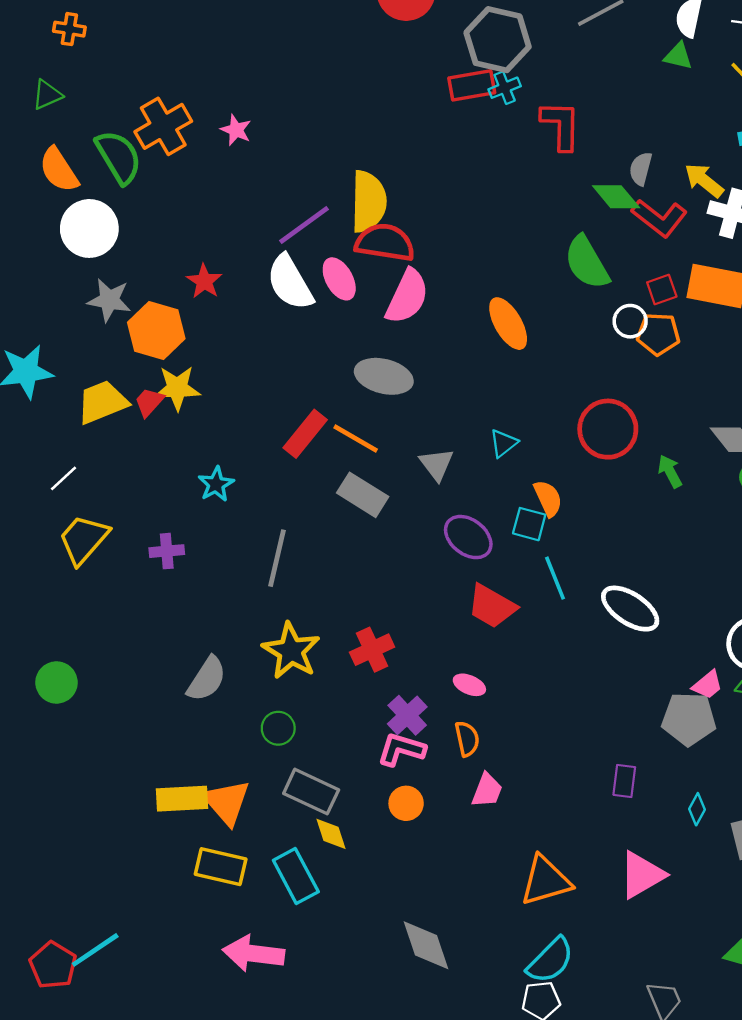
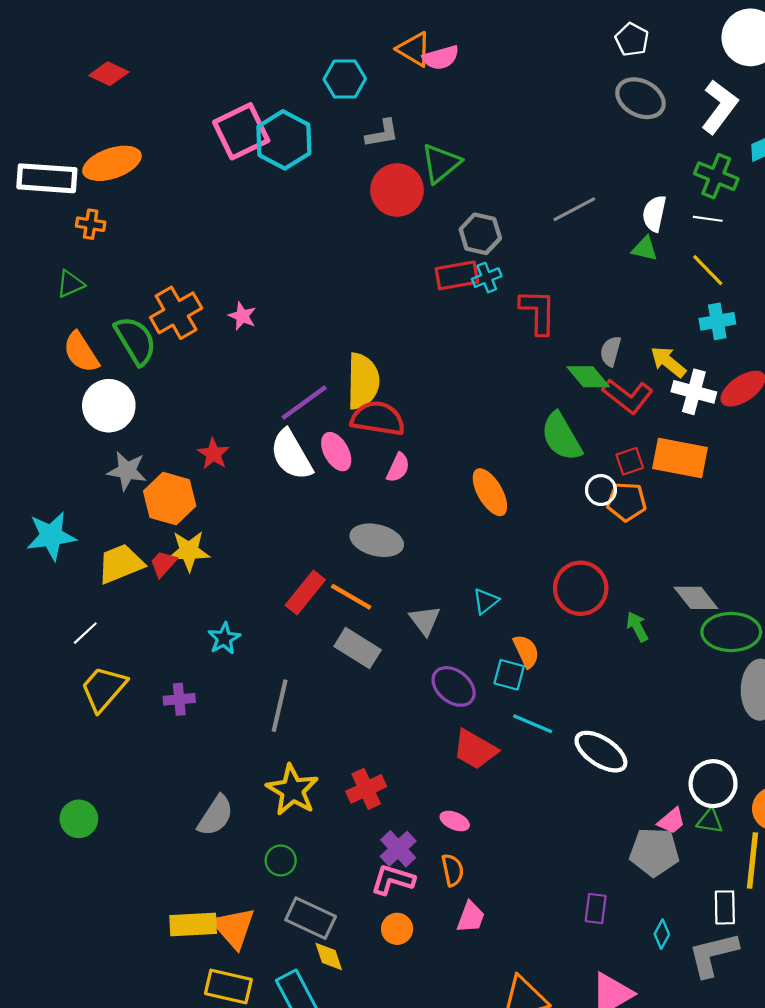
gray hexagon: (498, 40) -> (480, 234), size x0.7
pink semicircle: (407, 297) -> (398, 468), size x0.6
cyan line: (555, 578) -> (533, 724), turned -45

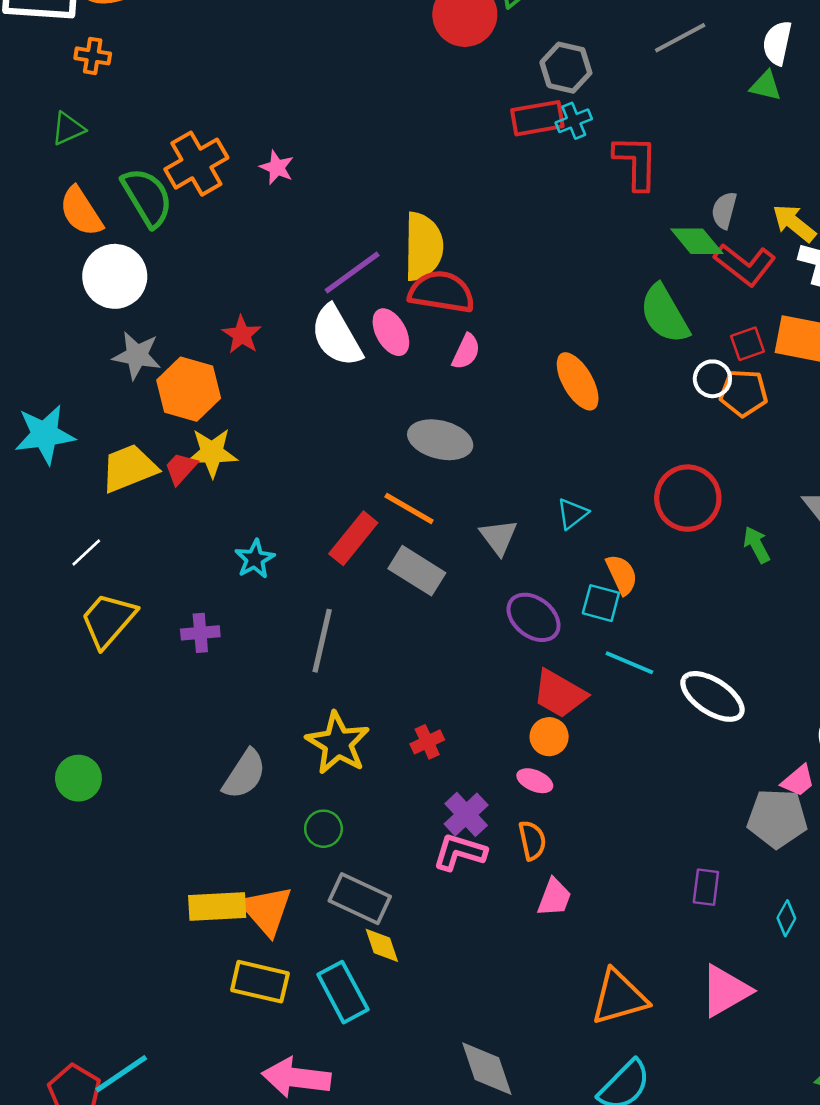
red rectangle: (305, 593) -> (353, 538), moved
red cross: (366, 789) -> (427, 742), size x0.7
orange circle: (397, 929) -> (549, 737), moved

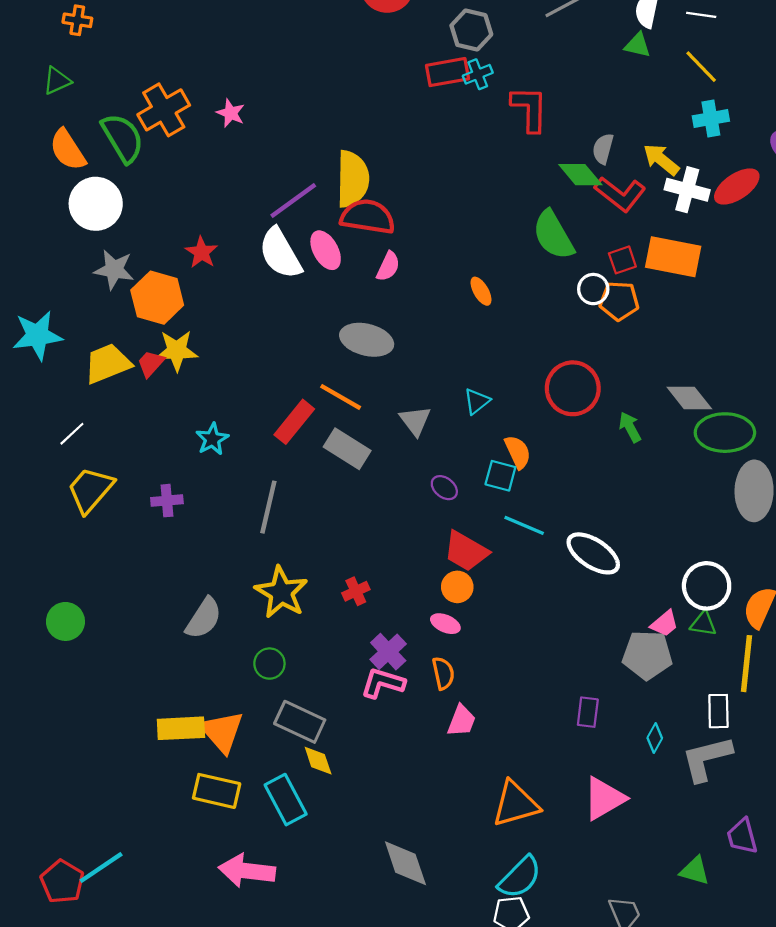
orange ellipse: (578, 381) -> (481, 291), size x0.6
purple ellipse: (534, 617) -> (444, 488), size x0.6

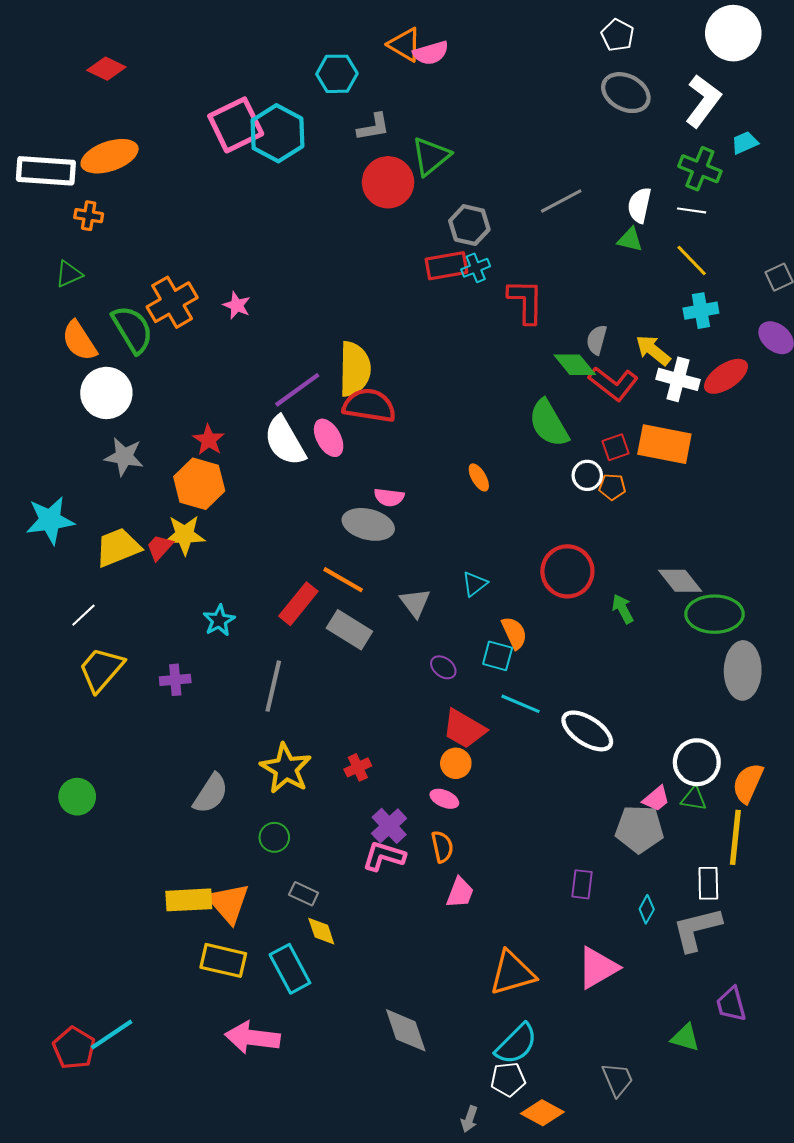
pink semicircle: (388, 266) -> (389, 497), moved, turned 72
orange hexagon: (157, 298) -> (199, 484), moved
orange pentagon: (619, 301) -> (612, 487), size x0.7
gray rectangle: (300, 722) -> (304, 894), size x0.6

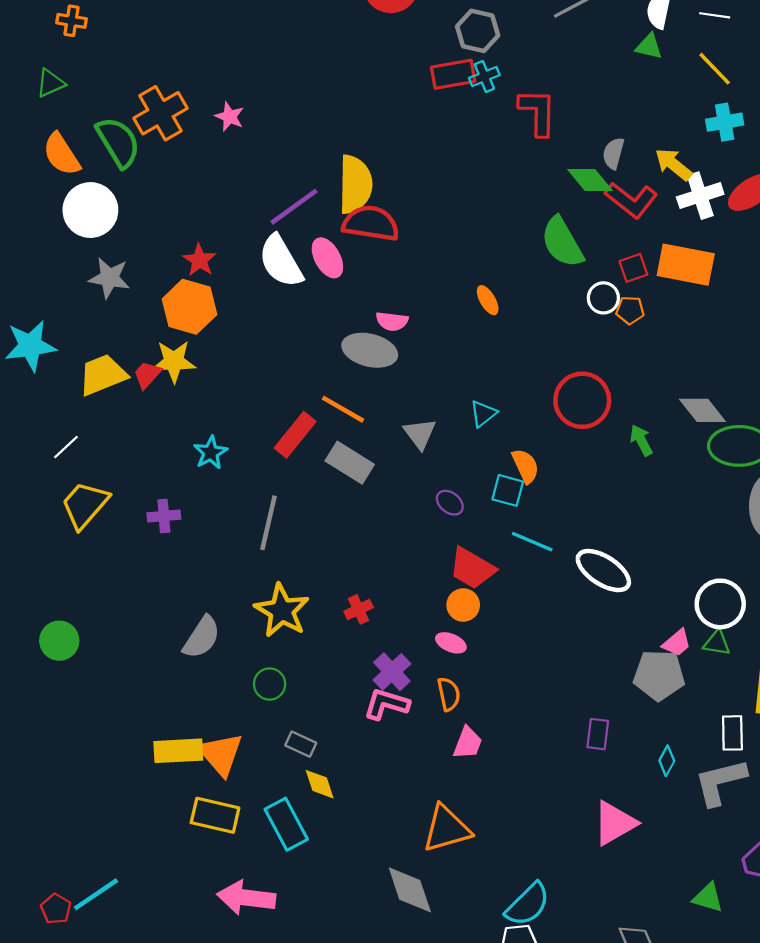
white cross: (678, 379) -> (700, 196), turned -33
orange triangle: (512, 973) -> (446, 829), moved
red pentagon: (74, 1048) -> (56, 909), size x0.7

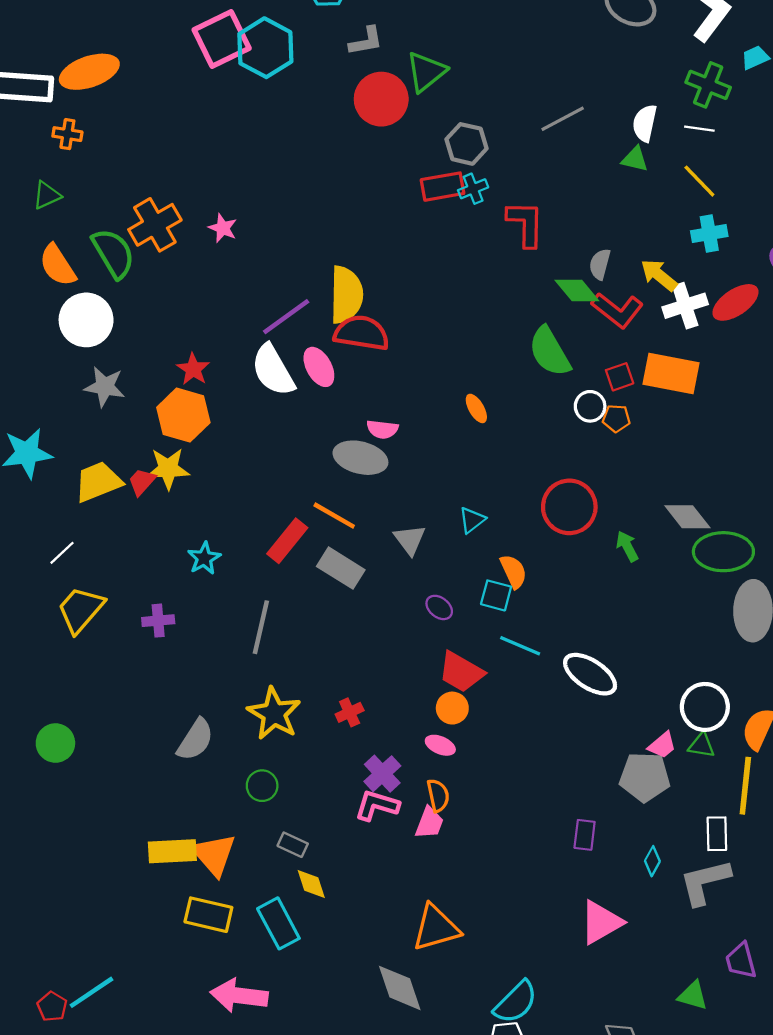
pink trapezoid: (468, 743) -> (429, 823), moved

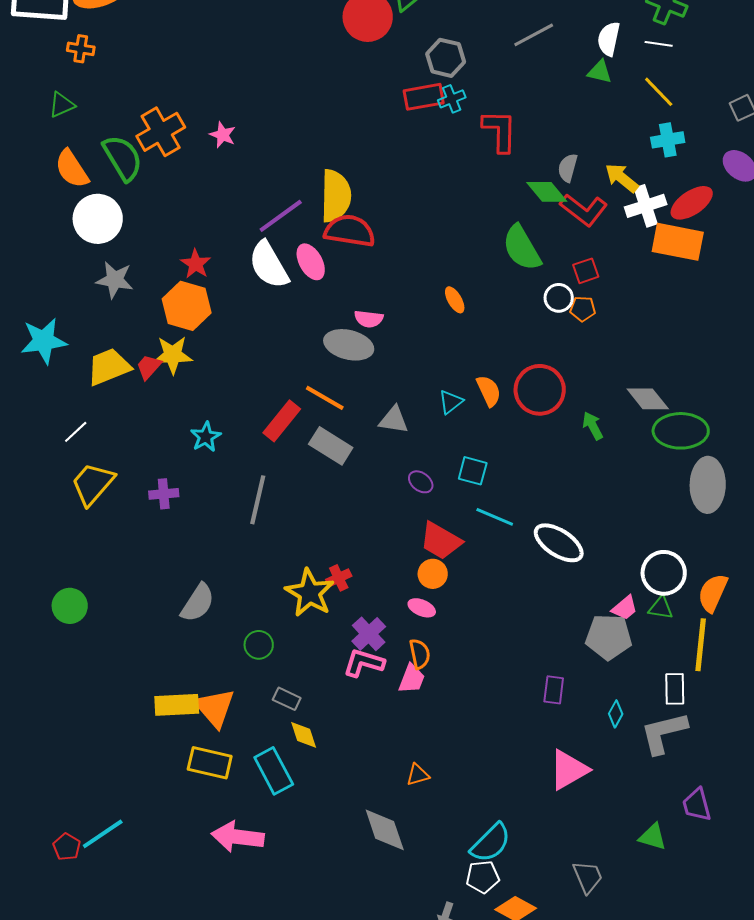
orange rectangle: (671, 373) -> (678, 242), moved
gray triangle: (410, 540) -> (394, 420), turned -44
orange semicircle: (514, 571) -> (489, 391), moved
yellow star: (274, 714) -> (310, 593), moved
orange triangle: (436, 928) -> (418, 775), size x0.5

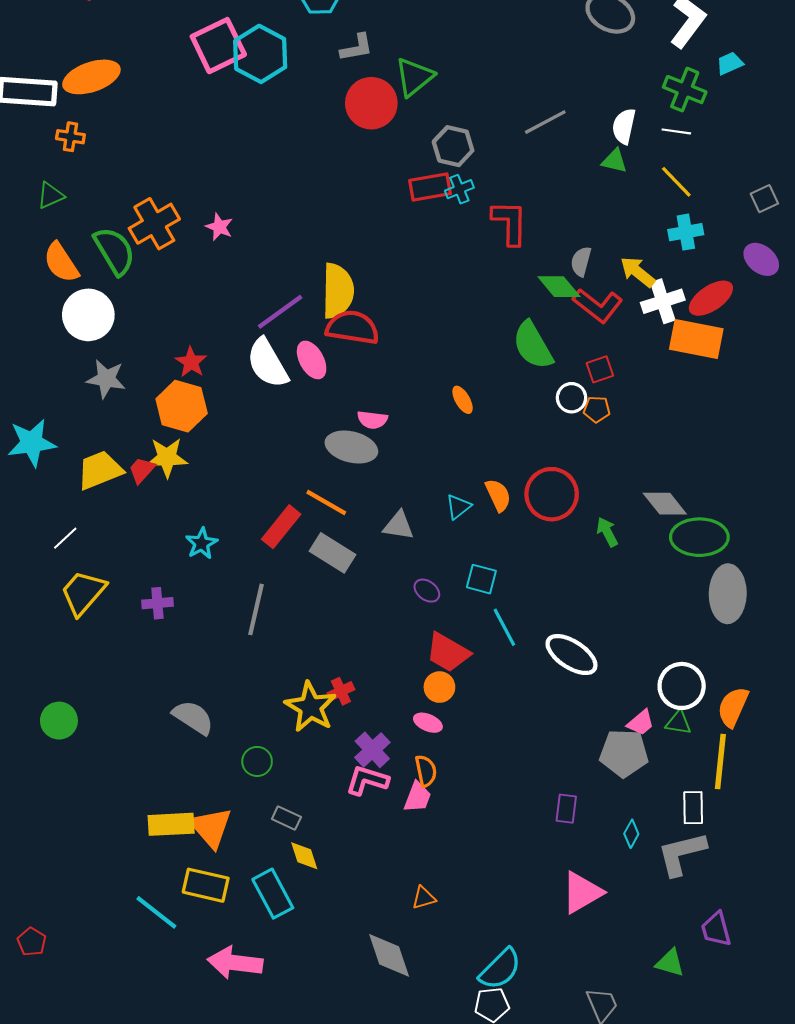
cyan line: (495, 517) -> (504, 627), turned 39
gray semicircle: (198, 603) -> (193, 717), turned -90
cyan line: (103, 834) -> (156, 912), moved, turned 72
red pentagon: (67, 847) -> (32, 942), moved

